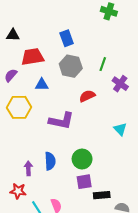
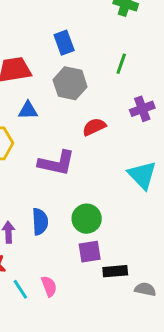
green line: (103, 64) -> (121, 64), moved
purple cross: (120, 84) -> (142, 109), turned 35
cyan triangle: (120, 129) -> (142, 175), size x1.5

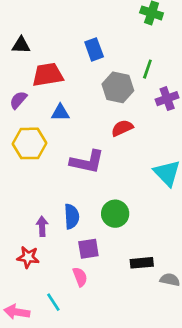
gray hexagon: (70, 83) -> (118, 87), moved
purple cross: (142, 109) -> (167, 99), moved
purple square: (90, 252) -> (88, 249), moved
cyan line: (20, 289) -> (53, 302), moved

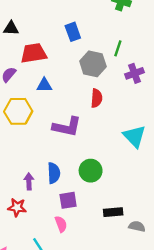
red semicircle: (122, 128) -> (97, 98), turned 120

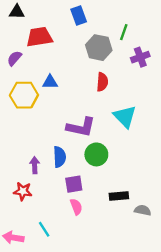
blue triangle: (44, 85) -> (50, 82), moved
purple L-shape: (67, 127) -> (81, 127), moved
cyan triangle: (134, 136) -> (125, 116), moved
pink semicircle: (61, 224) -> (76, 207), moved

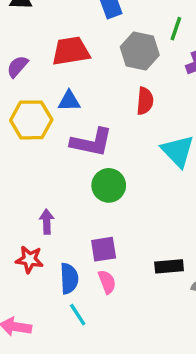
red trapezoid: (39, 37) -> (71, 51), moved
purple L-shape: (81, 127) -> (91, 142), moved
green circle: (96, 154) -> (109, 185), moved
blue semicircle: (60, 157) -> (69, 278), moved
cyan line: (44, 229) -> (78, 315), moved

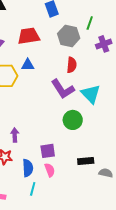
purple L-shape: (91, 142) -> (63, 89), moved, turned 45
green circle: (109, 185) -> (73, 120), moved
cyan line: (78, 315) -> (33, 189), turned 48

